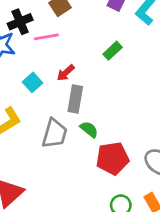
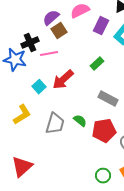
red arrow: (66, 73) -> (63, 80), size x1.6
gray rectangle: (75, 99) -> (108, 99), moved, turned -72
red pentagon: (113, 158) -> (104, 131), moved

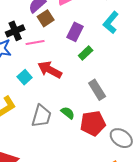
purple rectangle: (101, 26) -> (75, 32), moved
red arrow: (63, 80) -> (50, 70), turned 70
gray rectangle: (108, 99) -> (97, 90), turned 30

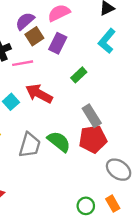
purple rectangle: (75, 32) -> (58, 43), moved
green semicircle: (68, 113) -> (59, 142), size x1.5
red pentagon: (93, 123) -> (93, 139), moved

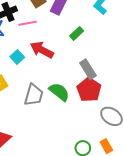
red pentagon: (93, 139) -> (89, 90), turned -30

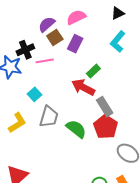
red arrow: (42, 50) -> (83, 87), moved
gray trapezoid: (34, 95) -> (49, 117), moved

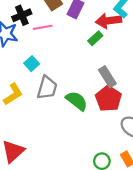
red arrow: (83, 87) -> (108, 21), moved, turned -35

